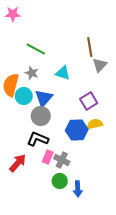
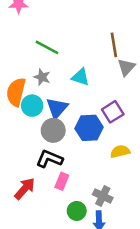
yellow semicircle: (95, 124) -> (120, 151), moved
blue hexagon: (77, 130) -> (89, 128), moved
gray cross: (62, 160) -> (103, 196), moved

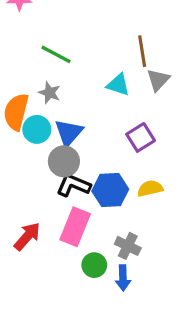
cyan triangle: (80, 77) -> (118, 85), moved
blue hexagon: (89, 128) -> (110, 190), moved
black L-shape: (49, 159) -> (74, 185), moved
pink rectangle: (62, 181) -> (75, 227), size x1.6

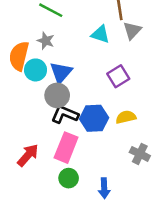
gray cross: (128, 246) -> (140, 154), moved
green circle: (94, 265) -> (69, 178), moved

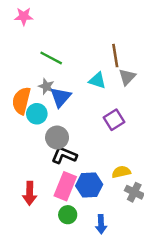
blue triangle: (61, 72) -> (61, 97), moved
yellow semicircle: (126, 117) -> (121, 172), moved
blue hexagon: (94, 118) -> (89, 185), moved
red arrow: (28, 155) -> (30, 193), turned 140

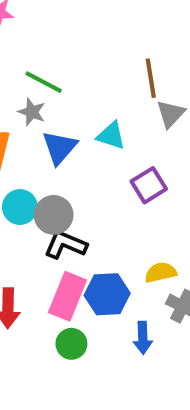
cyan triangle: (97, 80) -> (111, 136), moved
gray star: (46, 86) -> (32, 112), moved
cyan circle: (37, 114) -> (20, 207), moved
blue arrow: (101, 224) -> (143, 338), moved

